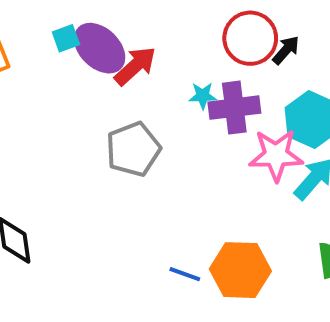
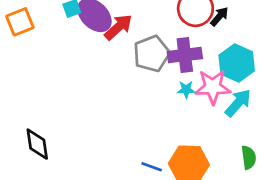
cyan star: (203, 96) -> (186, 90), moved
gray pentagon: (133, 149) -> (152, 54), moved

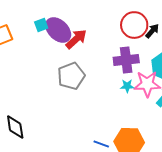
gray pentagon: (152, 54) -> (71, 76), moved

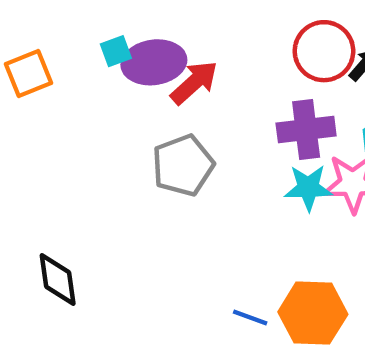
purple ellipse: (58, 30) -> (154, 62), turned -52
cyan star: (127, 86) -> (308, 188), size x1.5

